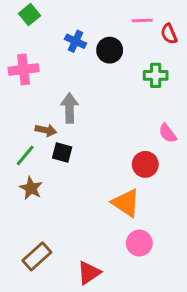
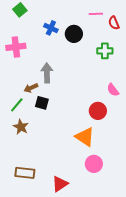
brown arrow: (46, 130) -> (31, 88), turned 144
brown rectangle: (37, 256) -> (25, 173), turned 48

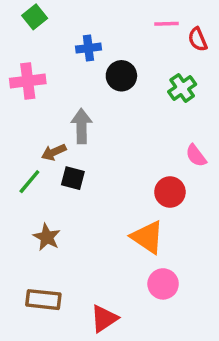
blue cross: (51, 28) -> (88, 48), turned -32
black circle: (74, 34) -> (121, 76), moved
green cross: (105, 51) -> (182, 88), turned -35
brown star: (21, 127) -> (47, 237), moved

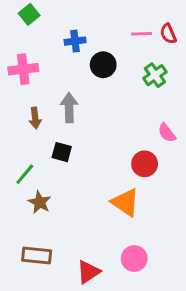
pink line: (167, 24) -> (142, 34), moved
brown arrow: (54, 152) -> (35, 118), moved, turned -72
green line: (29, 182) -> (25, 174), moved
pink circle: (163, 284) -> (134, 259), moved

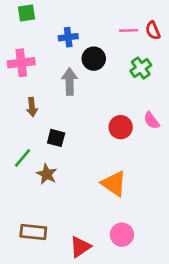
green square: (29, 14) -> (27, 13), turned 30
gray arrow: (69, 108) -> (70, 81), moved
red circle: (145, 164) -> (121, 127), moved
brown star: (40, 202) -> (47, 174), moved

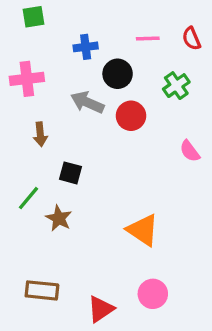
pink line: (129, 30) -> (148, 39), moved
gray arrow: (70, 81) -> (87, 102), turned -65
red circle: (121, 127) -> (131, 116), moved

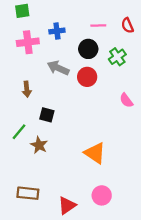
black circle: (118, 74) -> (88, 49), moved
pink cross: (27, 79) -> (28, 42), moved

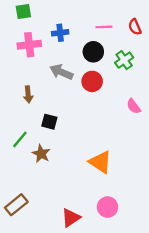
brown rectangle: (28, 193) -> (16, 205), moved, turned -45

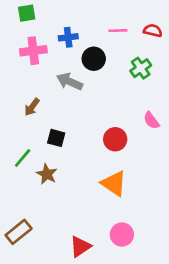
red semicircle: (135, 27) -> (153, 31), turned 126
black circle: (93, 52) -> (94, 59), moved
red circle: (92, 81) -> (115, 139), moved
brown arrow: (28, 94) -> (32, 107), turned 42

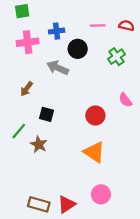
brown rectangle: (19, 232) -> (39, 204), moved, turned 55

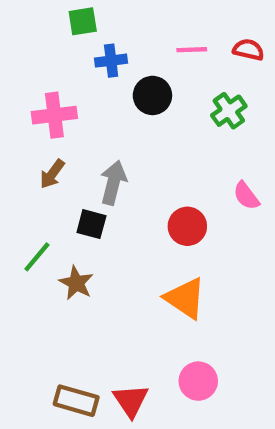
green square: (22, 11) -> (83, 21), moved
pink cross: (28, 42) -> (54, 115), moved
gray arrow: (58, 68) -> (113, 183), moved, turned 80
red triangle: (67, 204) -> (131, 401), turned -30

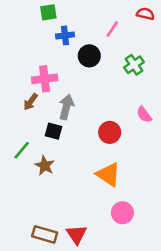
pink line: (192, 50) -> (112, 29), turned -54
red semicircle: (248, 50) -> (145, 14), moved
pink cross: (54, 115) -> (45, 79), moved
pink circle: (198, 381) -> (122, 213), moved

